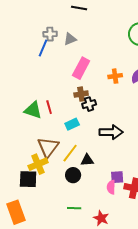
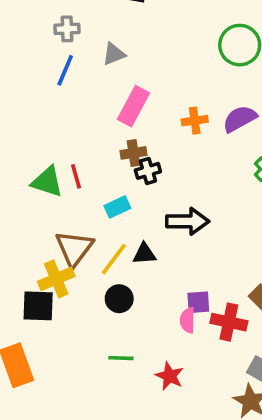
gray cross: (50, 34) -> (67, 29), moved
black triangle: (87, 160) -> (144, 254), moved

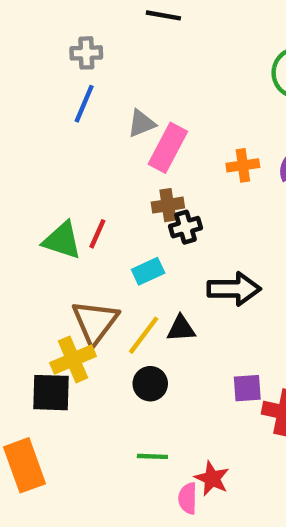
gray triangle: (114, 54) -> (141, 123), moved
red line: (76, 176) -> (97, 234), turned 40
pink semicircle: (188, 320) -> (188, 498), moved

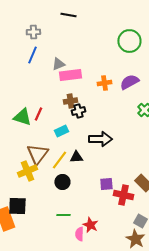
pink rectangle: (168, 148) -> (70, 75), turned 55
black square: (51, 393) -> (17, 206), moved

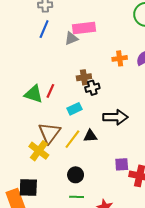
pink rectangle: (70, 75) -> (84, 28), moved
yellow cross: (27, 171) -> (39, 151), turned -30
black circle: (62, 182) -> (76, 175), moved

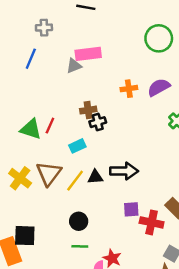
blue line: (44, 29) -> (31, 59), moved
black arrow: (115, 117) -> (124, 171), moved
yellow cross: (39, 151) -> (20, 178), moved

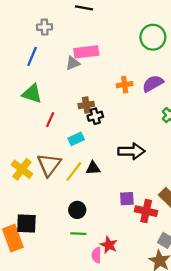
green triangle: (31, 129) -> (32, 94), moved
black arrow: (124, 171) -> (131, 151), moved

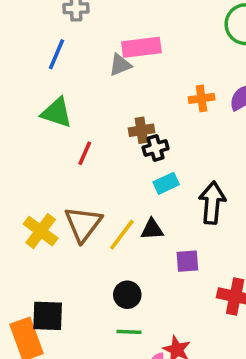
cyan rectangle: (76, 139) -> (166, 183), moved
black arrow: (131, 151) -> (212, 203), turned -85
purple square: (127, 199) -> (187, 261), moved

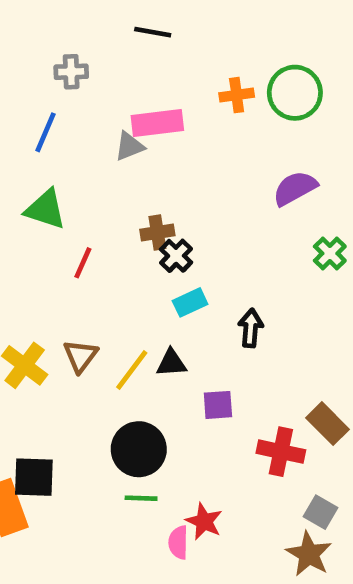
orange cross: (202, 98) -> (237, 95), moved
black cross: (156, 148) -> (176, 256), turned -30
black arrow: (212, 203) -> (251, 328), size x0.7
brown triangle: (83, 224) -> (80, 356), size x0.7
black circle: (127, 295) -> (139, 449), size x1.5

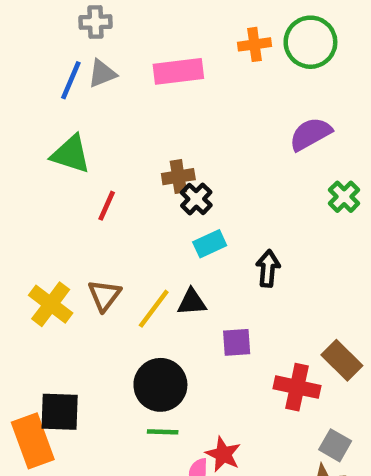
gray triangle: (129, 146) -> (102, 74), moved

